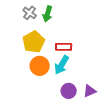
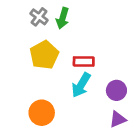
orange circle: (40, 66) -> (42, 113), moved
purple circle: (69, 91) -> (116, 90), moved

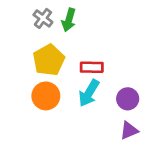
orange circle: (42, 113) -> (46, 96), moved

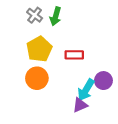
cyan arrow: (89, 93) -> (86, 90), moved
purple triangle: (129, 130) -> (80, 105), moved

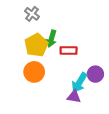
green arrow: (56, 16) -> (51, 39), moved
purple triangle: (80, 105) -> (74, 97), turned 32

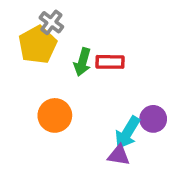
yellow pentagon: (36, 45) -> (38, 45), moved
red rectangle: (69, 50) -> (110, 62), moved

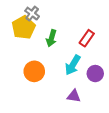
red rectangle: (110, 62) -> (87, 38), moved, turned -56
cyan arrow: (127, 133) -> (73, 65), moved

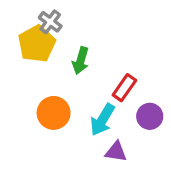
red rectangle: (87, 38) -> (124, 88), moved
cyan arrow: (73, 65) -> (102, 120), moved

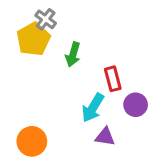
red rectangle: (124, 88) -> (113, 79), turned -50
orange circle: (54, 113) -> (32, 141), moved

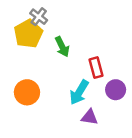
green arrow: (73, 54) -> (62, 47), turned -42
orange circle: (32, 141) -> (27, 92), moved

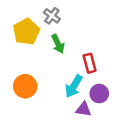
gray cross: (39, 17) -> (52, 16), moved
purple circle: (116, 90) -> (99, 94), moved

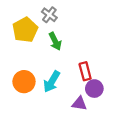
red rectangle: (90, 63) -> (85, 71), moved
cyan arrow: (74, 86) -> (52, 82), moved

